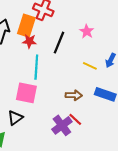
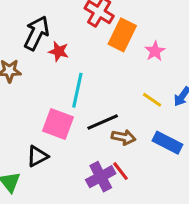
orange rectangle: (26, 26) -> (122, 35), moved
red star: (29, 41) -> (59, 51), moved
black line: (59, 43) -> (103, 122), moved, turned 35

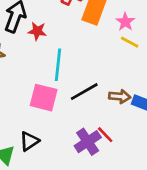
yellow line: (152, 100) -> (130, 42), moved
brown arrow: (124, 137) -> (120, 96), moved
black triangle: (37, 156) -> (29, 141), moved

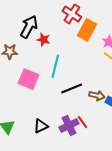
pink square: (44, 98) -> (28, 79), moved
black triangle: (29, 141) -> (41, 126), moved

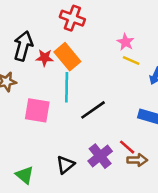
orange rectangle: (87, 30) -> (67, 57), moved, turned -55
brown arrow: (97, 96) -> (137, 160), moved
red line: (83, 122) -> (127, 147), moved

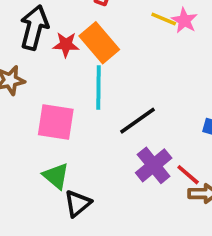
yellow line: (131, 60) -> (164, 19), moved
purple cross: (100, 156) -> (154, 165), moved
black triangle: (65, 165) -> (78, 203), moved
green triangle: (25, 175) -> (56, 176), moved

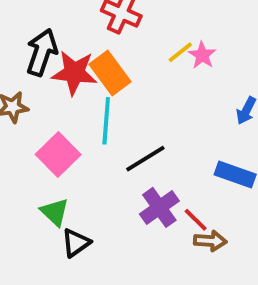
yellow line: (164, 19) -> (180, 52), turned -65
red star: (66, 45) -> (74, 73), size x1.6
pink square: (56, 122) -> (58, 155), turned 33

